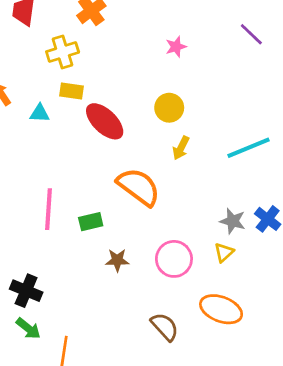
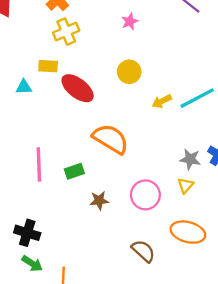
yellow cross: (63, 52) -> (66, 32), moved
yellow arrow: (181, 148) -> (162, 101), moved, turned 42

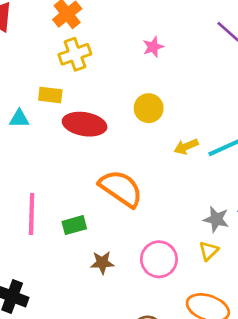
red ellipse: (78, 88) -> (85, 124), turned -32

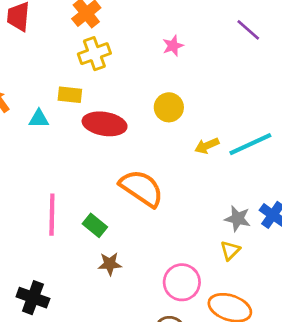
green rectangle: (74, 225) -> (95, 225), turned 55
pink circle: (159, 259) -> (182, 282), moved
brown star: (102, 263) -> (110, 264), moved

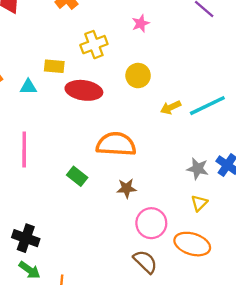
yellow cross: (94, 54) -> (94, 45), moved
orange semicircle: (142, 188) -> (116, 144), turned -30
pink line: (52, 215) -> (24, 149), moved
yellow triangle: (230, 250) -> (199, 203), moved
brown star: (110, 264) -> (127, 188), moved

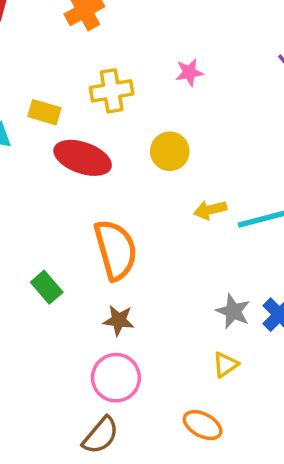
orange semicircle: (116, 144) -> (116, 250), turned 60
pink circle: (151, 223) -> (116, 378), moved
orange ellipse: (192, 244) -> (203, 425), size x0.7
brown semicircle: (145, 262) -> (101, 435), moved, turned 75

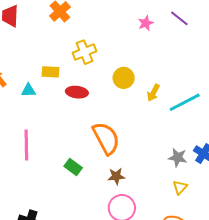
pink star: (189, 72) -> (146, 23), moved
red ellipse: (83, 158) -> (77, 92), size x0.7
yellow arrow: (210, 210) -> (153, 93), moved, turned -36

